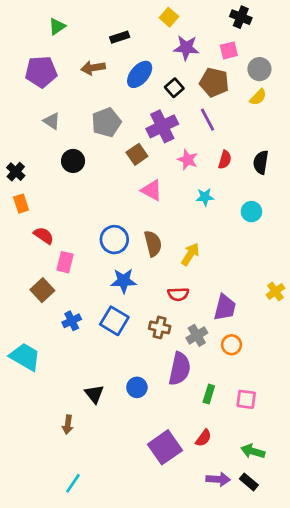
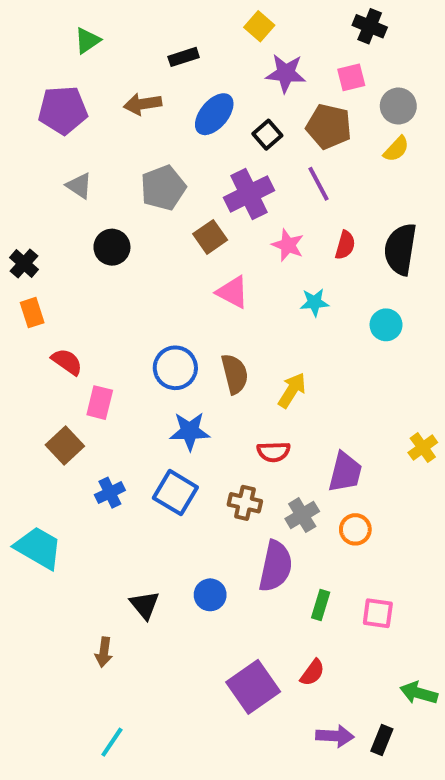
black semicircle: (261, 162) -> (400, 249), size x1.4
green arrow: (253, 451) -> (419, 693), moved
black rectangle: (249, 482) -> (382, 740), turned 72

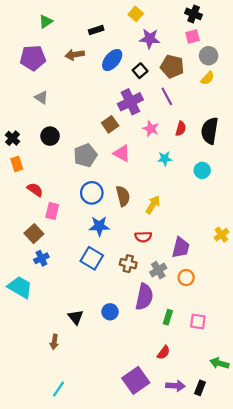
pink square: (351, 77) -> (193, 36), moved
gray pentagon: (163, 188) -> (85, 155), moved
black circle: (112, 247) -> (50, 136), moved
blue cross: (110, 493) -> (41, 258), moved
purple square: (253, 687) -> (136, 380), moved

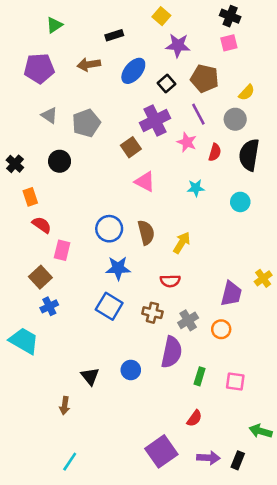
gray circle: (209, 56) -> (235, 119), moved
pink star: (151, 129) -> (187, 142), moved
gray pentagon: (85, 155) -> (86, 123), moved
orange rectangle: (17, 164) -> (30, 197), moved
purple trapezoid: (181, 248) -> (231, 294), moved

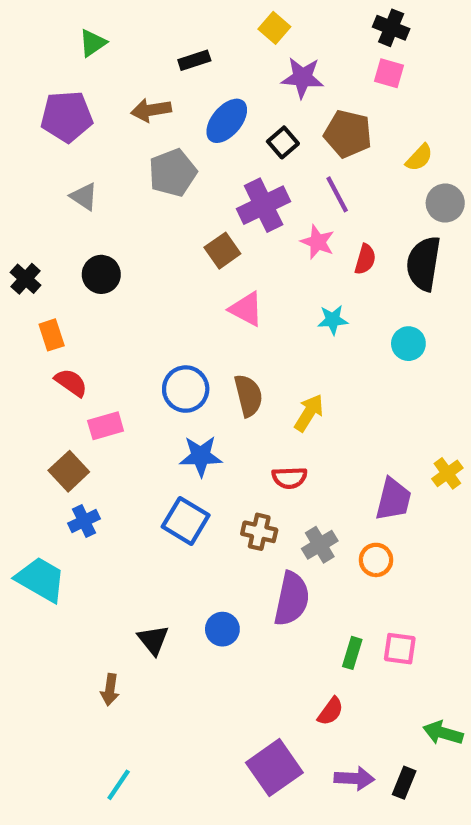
pink square: (229, 43) -> (389, 73), turned 30
gray circle: (235, 119) -> (445, 203), moved
gray pentagon: (86, 123) -> (173, 173), moved
pink rectangle: (62, 250) -> (106, 426), turned 60
green rectangle: (200, 376) -> (352, 653), moved

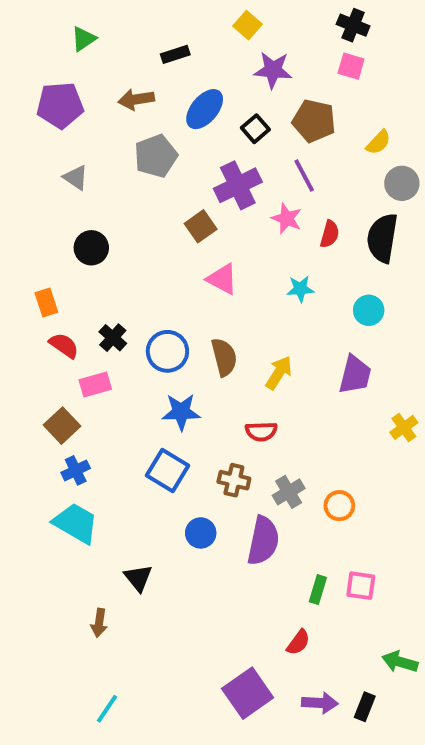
black cross: (26, 279) -> (113, 338), moved
purple trapezoid: (393, 499) -> (355, 375), moved
cyan trapezoid: (41, 579) -> (76, 523), moved
blue circle: (222, 629) -> (201, 533), moved

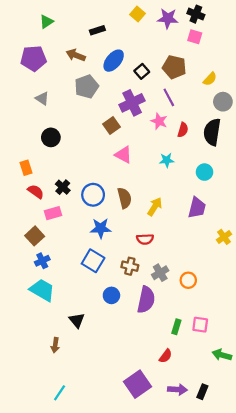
purple star: (273, 70) -> (168, 18), moved
brown arrow: (136, 99) -> (76, 55), turned 30
green arrow: (400, 662) -> (222, 355), moved

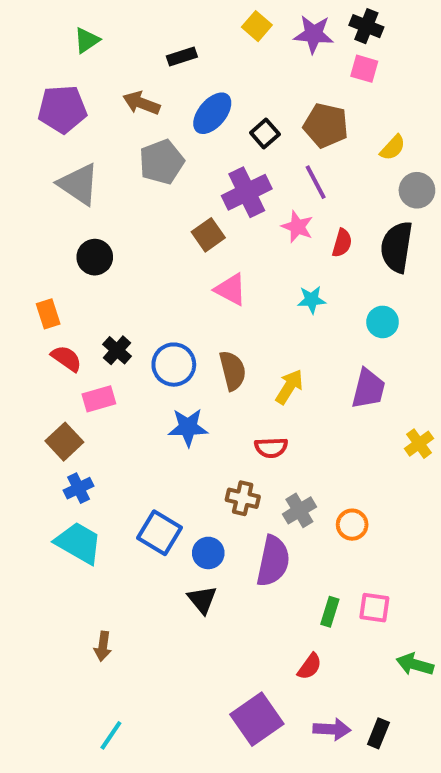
gray triangle: (42, 98) -> (79, 184), size x1.6
blue square: (93, 261) -> (160, 533), moved
black triangle: (77, 320) -> (202, 600), moved

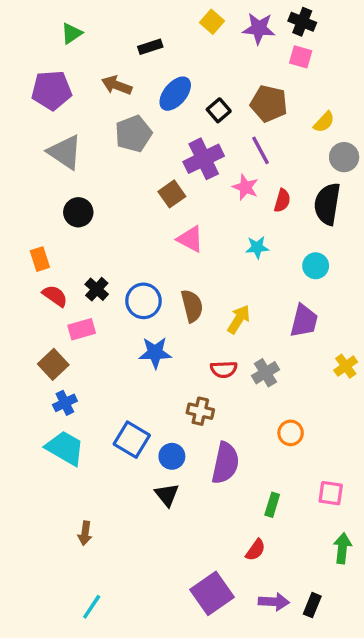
gray cross: (299, 510) -> (265, 373), moved
pink square: (374, 608) -> (331, 493), moved
green arrow: (415, 664) -> (342, 548), turned 80

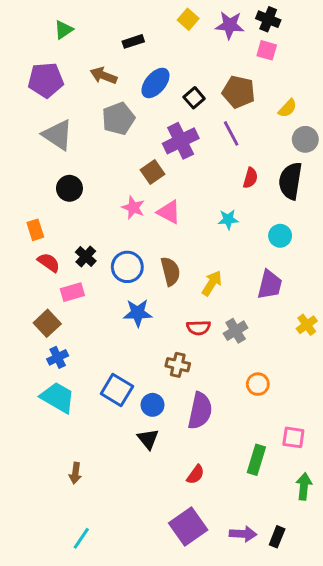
pink star: (245, 187) -> (133, 208), moved
green rectangle: (272, 505) -> (256, 460), moved, size x1.4
red semicircle: (255, 550) -> (196, 475), moved

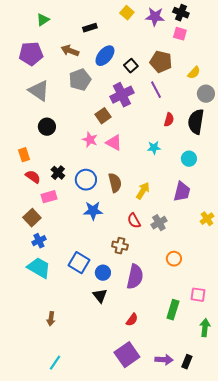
red semicircle: (199, 328) -> (134, 221), turned 63

